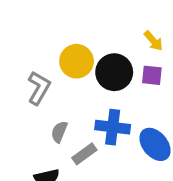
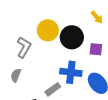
purple square: (152, 75) -> (96, 49), moved
gray semicircle: (59, 132) -> (16, 75), moved

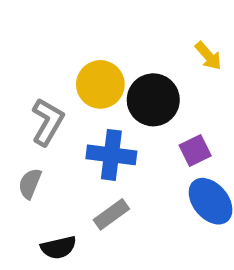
purple square: (96, 49) -> (195, 151), moved, turned -32
blue cross: (71, 72) -> (111, 155), moved

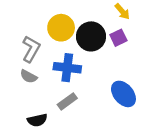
purple square: (195, 151) -> (118, 38), moved
gray semicircle: (30, 184) -> (29, 76), moved, turned -84

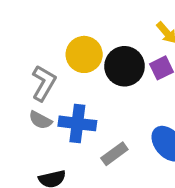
blue cross: (67, 68) -> (77, 123), moved
gray rectangle: (67, 101) -> (114, 154), moved

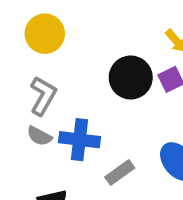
yellow circle: (84, 54) -> (45, 34), moved

